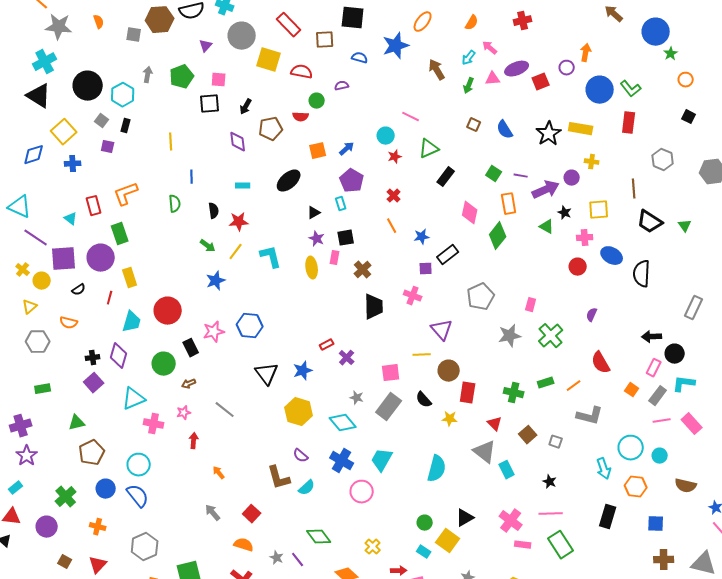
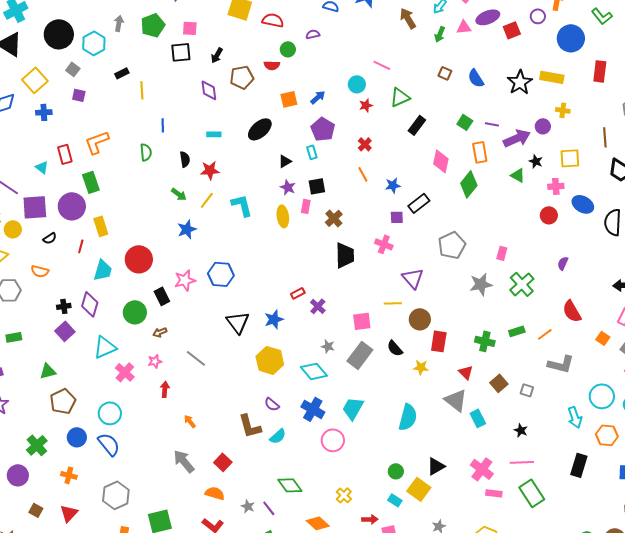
green L-shape: (631, 89) -> (602, 16), moved
black rectangle: (126, 126) -> (122, 73), moved, turned 48
pink cross: (154, 424) -> (125, 372), turned 30
gray arrow: (213, 513) -> (184, 461), size x1.4

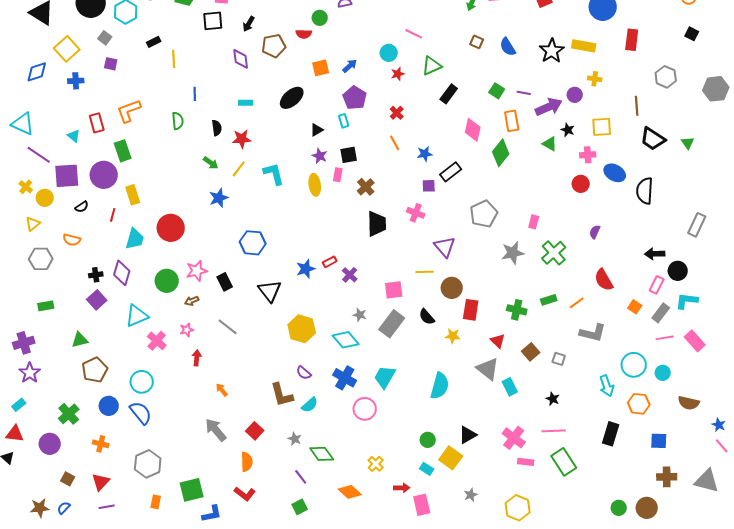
pink star: (185, 280) -> (197, 271), moved
black rectangle: (162, 296) -> (225, 282), moved
blue star: (274, 319) -> (306, 269), moved
orange semicircle: (215, 493) -> (247, 462), turned 72
gray star: (248, 506) -> (295, 439), moved

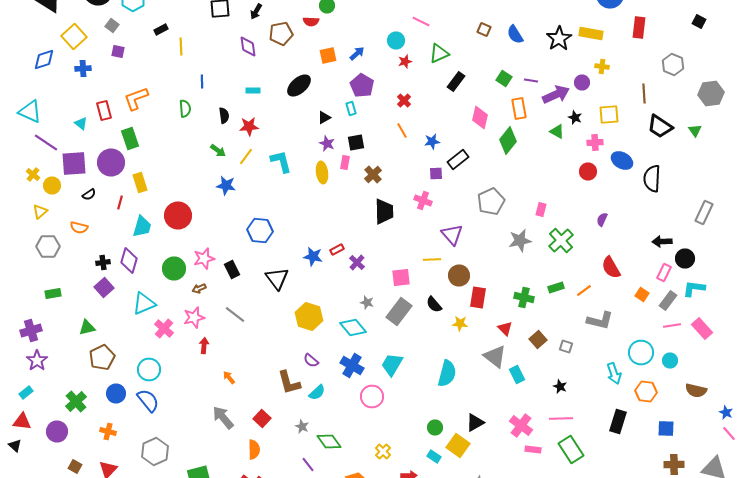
gray hexagon: (716, 89) -> (711, 94), moved
blue star: (219, 198) -> (226, 186), turned 30
blue star: (306, 269) -> (313, 256), turned 30
pink star: (187, 330) -> (194, 318), size x1.5

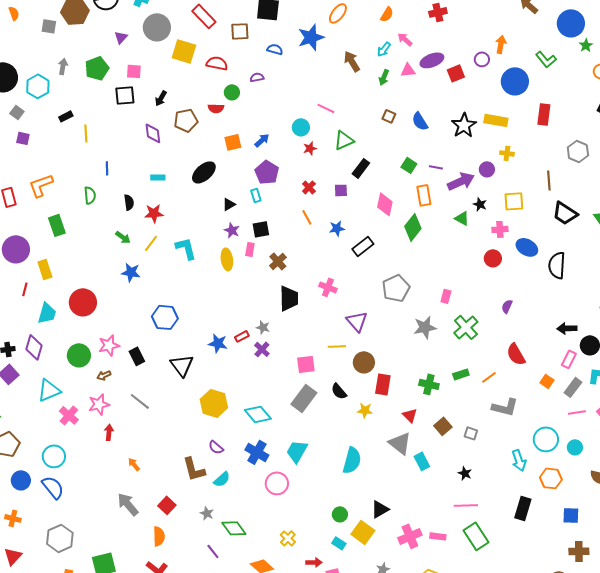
green rectangle: (130, 138) -> (57, 225), moved
purple square: (436, 174) -> (341, 190), moved
gray star: (367, 302) -> (263, 327), moved
pink cross: (521, 426) -> (410, 536), moved, turned 30

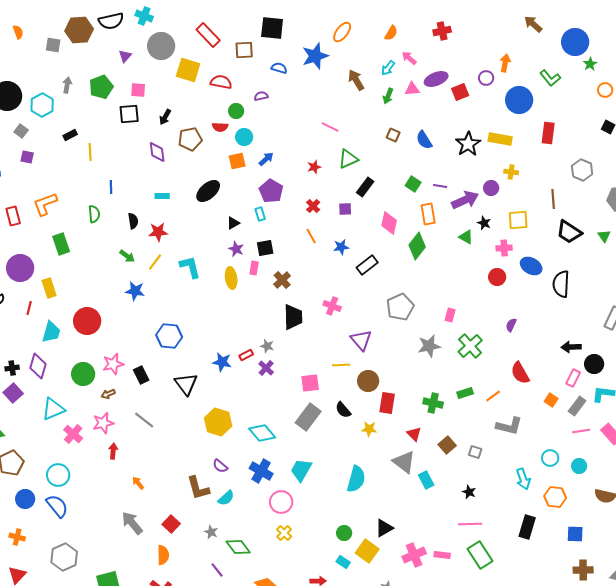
cyan circle: (301, 127) -> (244, 137), moved
cyan circle: (546, 439) -> (550, 458), size x0.7
yellow cross: (288, 538) -> (284, 533), moved

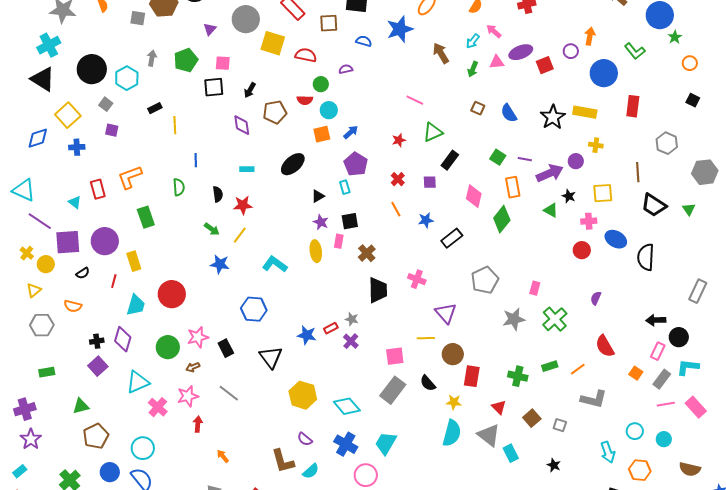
cyan L-shape: (190, 267) -> (275, 264), moved, turned -40
cyan semicircle: (356, 479) -> (452, 433), moved

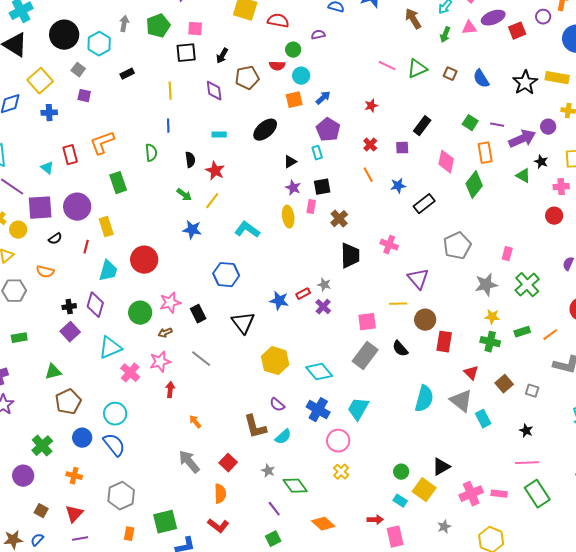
yellow line: (175, 125) -> (170, 91), moved
green triangle: (433, 132) -> (417, 69), moved
red star: (243, 205) -> (215, 171), turned 30
yellow star: (454, 402) -> (492, 317), moved

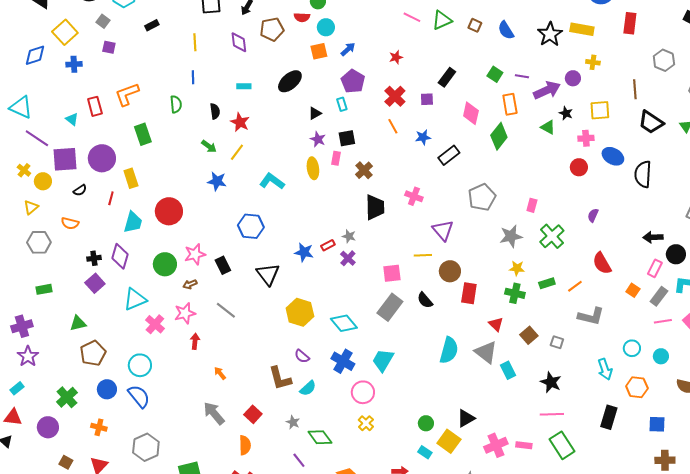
red cross: (370, 145) -> (395, 96), size x1.5
black star: (526, 431) -> (551, 382), size x1.5

